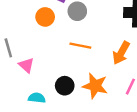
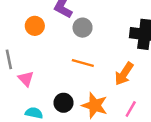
orange circle: (45, 17) -> (35, 26), moved

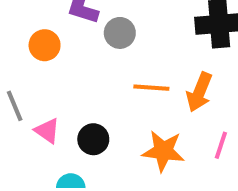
orange line: (83, 63) -> (151, 88), moved
black circle: (64, 103) -> (93, 139), moved

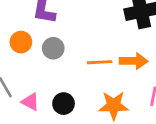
gray circle: (120, 33) -> (53, 48), moved
orange arrow: (199, 92) -> (134, 61), turned -104

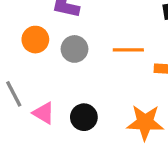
orange line: (100, 62) -> (128, 50), moved

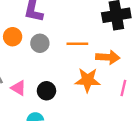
orange star: (145, 122) -> (87, 80), moved

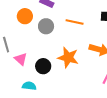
orange line: (77, 44) -> (75, 22), moved
orange star: (87, 80) -> (68, 58), moved

